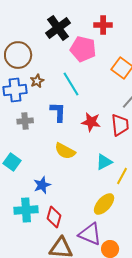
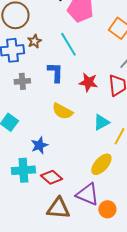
red diamond: (54, 217) -> (51, 177), turned -65

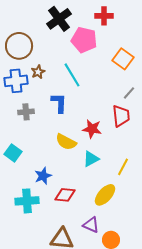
red star: (88, 82) -> (92, 129), moved
cyan triangle: (101, 122) -> (91, 159), moved
red diamond: (51, 177) -> (65, 195), moved, turned -35
purple triangle: (87, 194) -> (91, 225), size x0.7

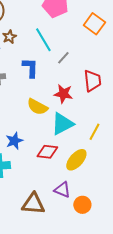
gray line: (129, 93) -> (63, 58), moved
cyan triangle: (91, 159) -> (62, 124), size x1.4
red diamond: (65, 195) -> (47, 152), moved

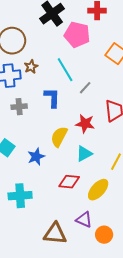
yellow semicircle: (37, 107) -> (59, 137), turned 90
cyan triangle: (62, 124) -> (84, 154), size x0.7
blue star: (14, 141) -> (36, 157), moved

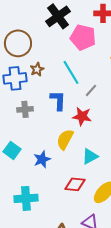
red star: (85, 124) -> (82, 116), moved

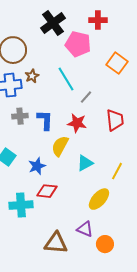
blue L-shape: (58, 100) -> (45, 120), moved
red diamond: (75, 184) -> (47, 191), moved

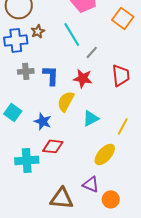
blue star: (37, 166) -> (43, 121), turned -30

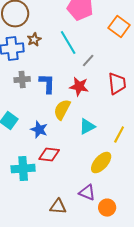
brown triangle: (62, 198) -> (58, 207), size x0.7

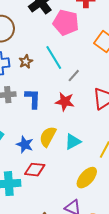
brown star: (34, 40) -> (26, 62), moved
yellow semicircle: (62, 110) -> (48, 137), moved

